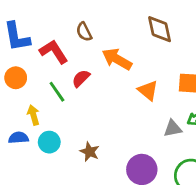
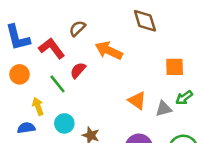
brown semicircle: (84, 32) -> (77, 28), turned 78
orange triangle: (148, 91) -> (137, 101), moved
cyan circle: (49, 142) -> (64, 123), moved

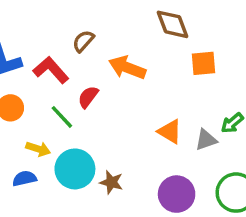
orange square: (175, 67) -> (203, 63), moved
yellow arrow: (38, 106) -> (38, 149), turned 132
cyan circle: (64, 123) -> (75, 169), size x1.5

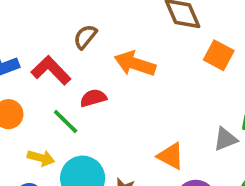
orange square: (203, 63) -> (219, 55), turned 36
red semicircle: (88, 97) -> (93, 98), turned 40
orange triangle: (170, 132) -> (171, 156), moved

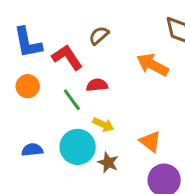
orange arrow: (135, 64) -> (153, 65), moved
yellow arrow: (41, 158) -> (103, 125), moved

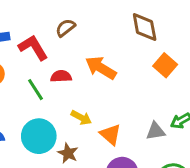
orange arrow: (153, 65) -> (101, 68), moved
yellow arrow: (103, 125) -> (81, 118), moved

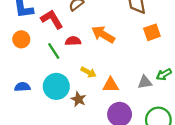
orange square: (165, 65) -> (152, 32), turned 30
orange triangle: (110, 135) -> (111, 85), turned -42

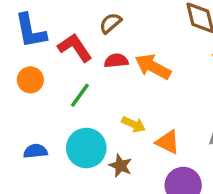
red semicircle: (73, 41) -> (116, 61), moved
green line: (54, 51) -> (80, 95), turned 72
orange triangle: (111, 85) -> (168, 142), turned 30

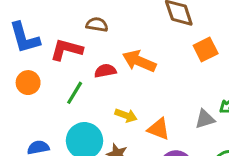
brown semicircle: (110, 23) -> (97, 25), turned 55
red L-shape: (75, 48) -> (66, 50), turned -36
red semicircle: (116, 61) -> (105, 71), moved

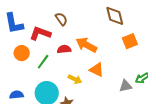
brown semicircle: (97, 25) -> (61, 19), turned 40
orange circle: (28, 83) -> (22, 53), moved
orange triangle: (159, 129) -> (97, 70), moved

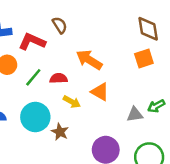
brown diamond: (115, 16) -> (148, 29), moved
red semicircle: (64, 49) -> (59, 78), moved

